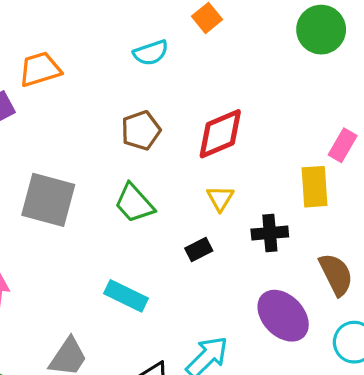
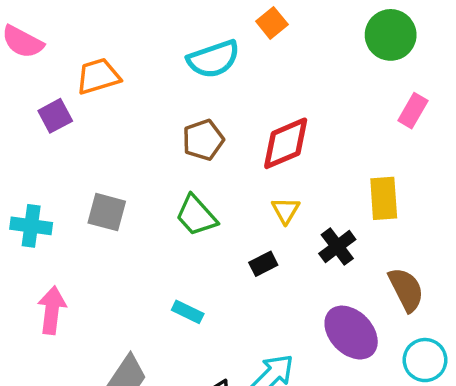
cyan semicircle: (151, 53) -> (213, 59), size x1.4
pink rectangle: (343, 145) -> (413, 111), moved
gray square: (48, 200) -> (107, 212), size x0.7
black cross: (270, 233) -> (337, 247), turned -32
cyan rectangle: (126, 296) -> (188, 312), size x0.7

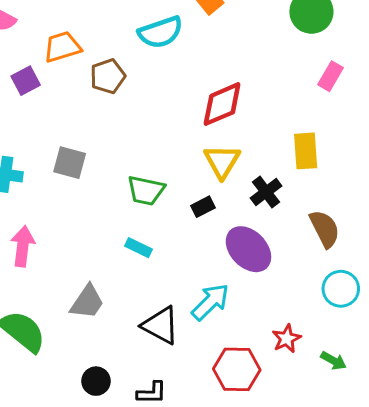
brown pentagon: (203, 140) -> (108, 76), moved
yellow triangle: (286, 210) -> (222, 161), size x1.5
green trapezoid: (196, 216) -> (146, 191), moved, turned -36
purple ellipse: (351, 333) -> (248, 249), moved

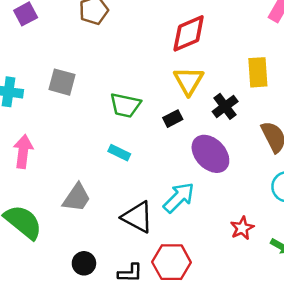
red hexagon: (237, 369) -> (172, 262), moved

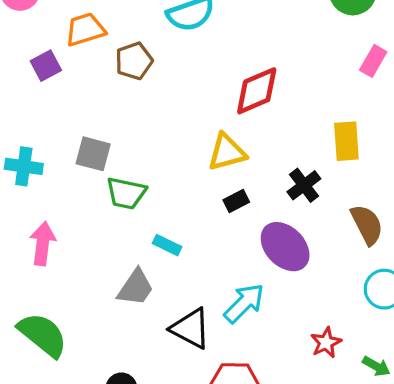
yellow triangle: (189, 81) -> (227, 152), moved, turned 44
green trapezoid: (125, 105) -> (126, 193), moved
gray trapezoid: (77, 198) -> (136, 288), moved

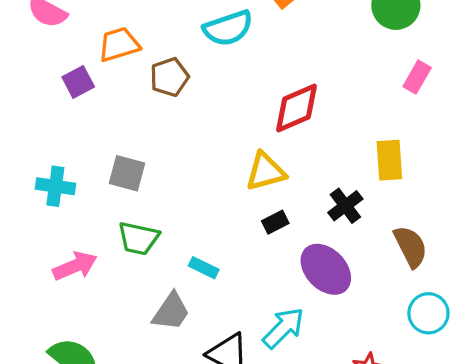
green trapezoid: (126, 193) -> (138, 238), moved
pink arrow: (43, 243) -> (75, 266), turned 60

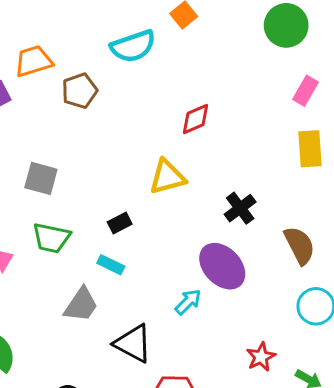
red diamond: (297, 108) -> (195, 119), size x0.7
yellow rectangle: (389, 160) -> (310, 149), moved
black rectangle: (275, 222) -> (120, 223), moved
cyan arrow: (283, 328) -> (188, 302), moved, size x0.7

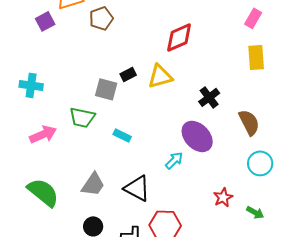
red diamond: (195, 119) -> (179, 37), size x1.4
gray square: (41, 178) -> (106, 89), moved
black rectangle: (120, 223) -> (128, 74), moved
gray trapezoid: (81, 305) -> (93, 184), moved

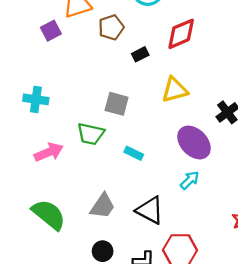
red diamond: (179, 37) -> (181, 34), moved
black rectangle: (128, 74) -> (140, 54), moved
purple ellipse: (197, 136) -> (194, 143), moved

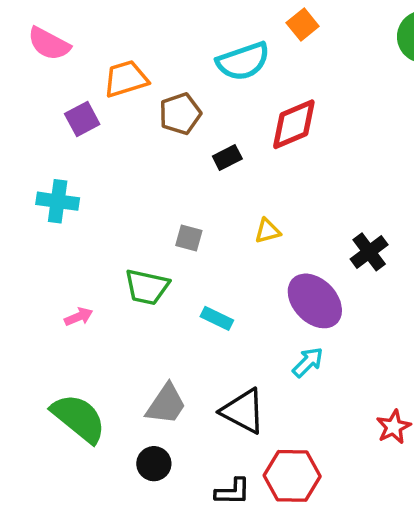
yellow triangle: (175, 90) -> (268, 231), moved, size x0.6
cyan cross: (36, 99) -> (58, 201), moved
gray square: (117, 104) -> (189, 238), size x0.7
pink arrow: (49, 152) -> (79, 317), size x0.6
black circle: (103, 251) -> (154, 464), moved

